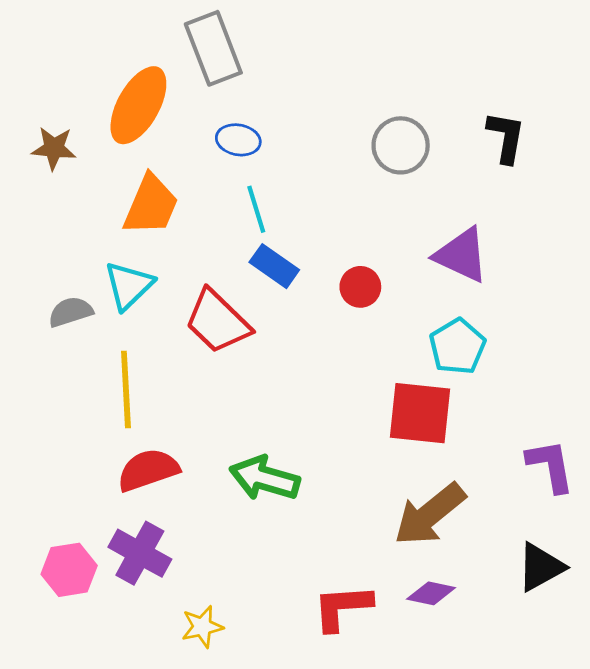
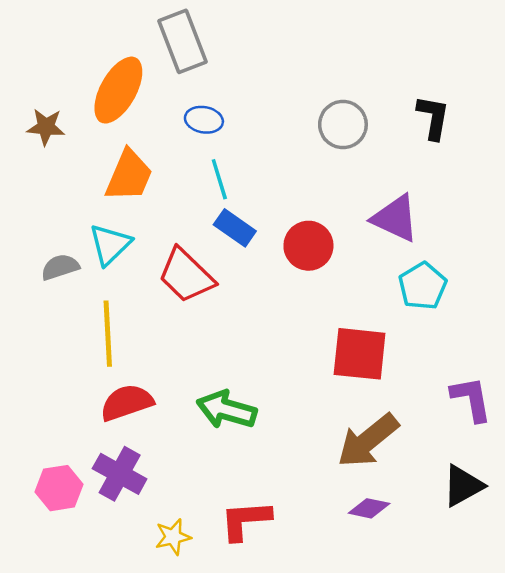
red circle: (360, 287) -> (308, 246), size x1.4
cyan pentagon: (457, 347) -> (423, 286), moved
red L-shape: (342, 607) -> (246, 520), moved

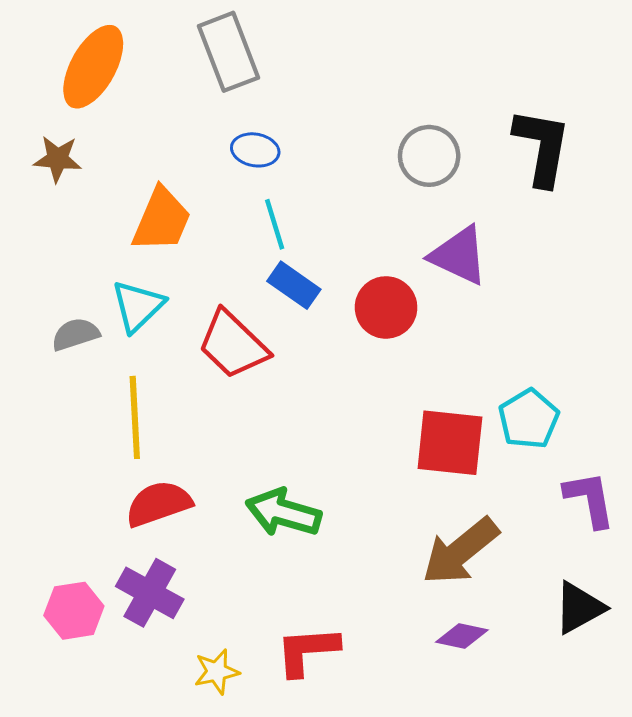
orange ellipse: (118, 90) -> (93, 67), moved
black L-shape: (433, 117) -> (542, 147), size x1.4
purple triangle: (395, 218) -> (459, 255), moved
cyan pentagon: (423, 286) -> (529, 419), moved

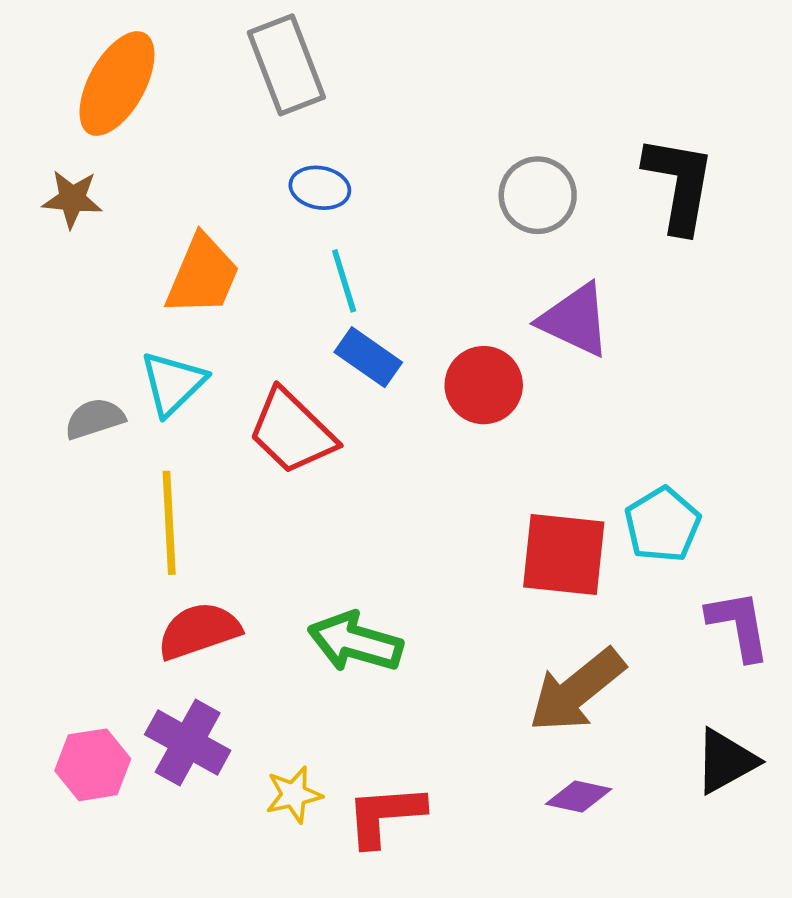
yellow star: (217, 672) -> (294, 795), moved

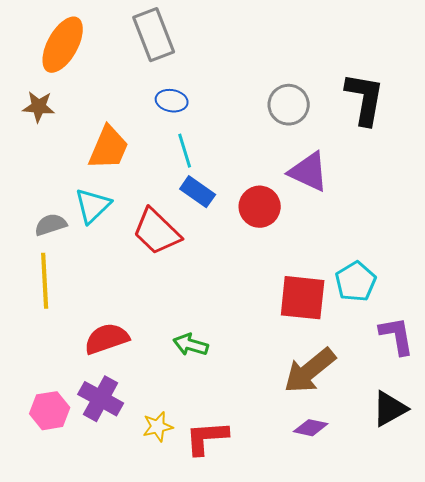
yellow line: (169, 523) -> (45, 281), moved
green arrow: (355, 642) -> (191, 345), size x0.7

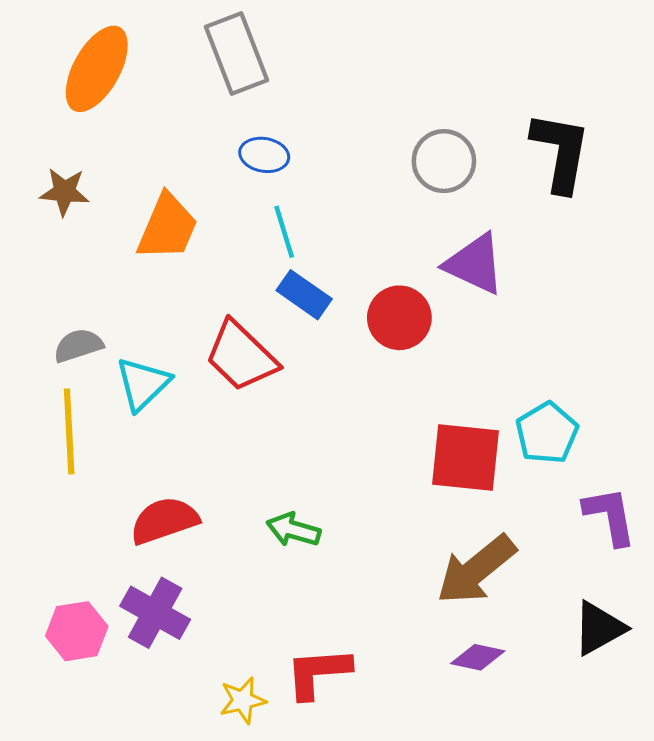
brown star: (39, 107) -> (64, 192), moved
cyan triangle: (93, 206) -> (143, 384), moved
yellow star: (158, 427) -> (243, 700), moved

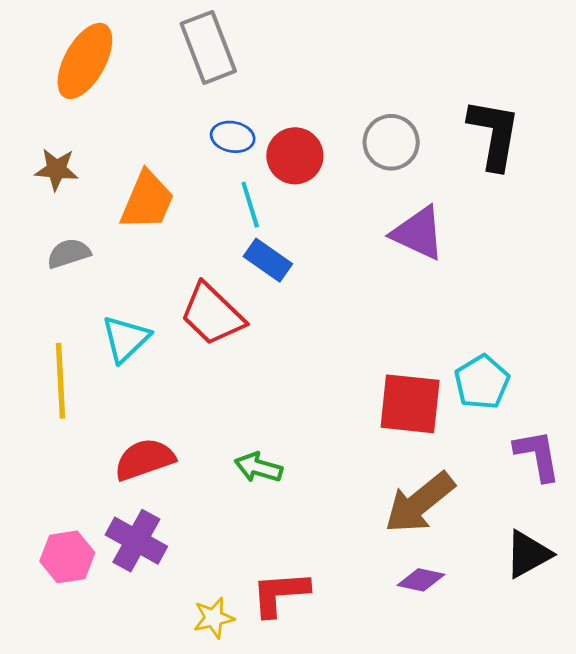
red circle: (399, 318) -> (295, 156), moved
gray semicircle: (78, 345) -> (69, 253), moved

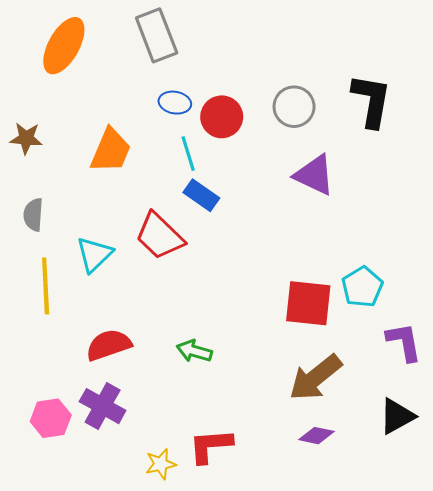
brown star: (56, 169) -> (26, 138), moved
gray semicircle: (69, 253) -> (33, 215), moved, turned -68

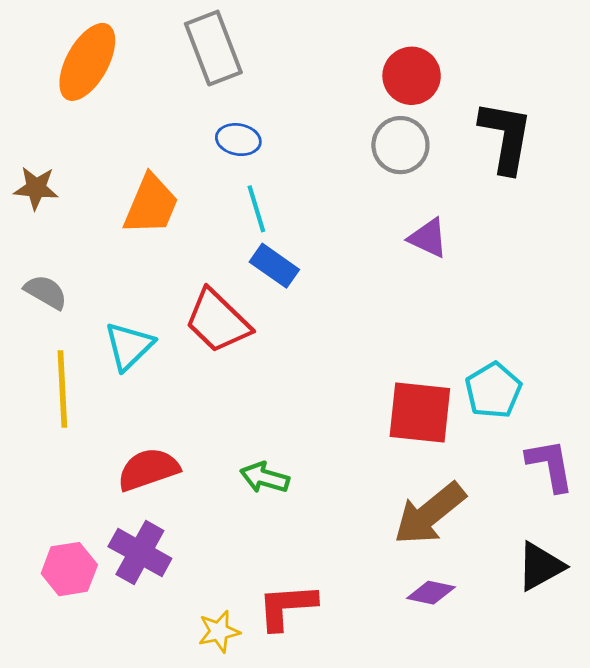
red circle: (222, 117) -> (412, 76), moved
purple triangle: (314, 175) -> (428, 238), size x0.7
gray semicircle: (33, 215) -> (46, 292), turned 116

